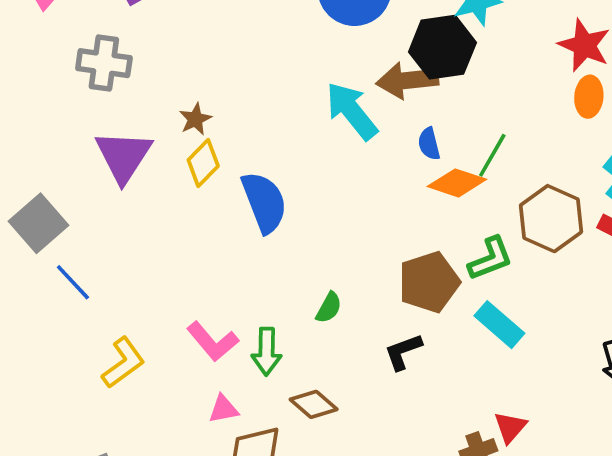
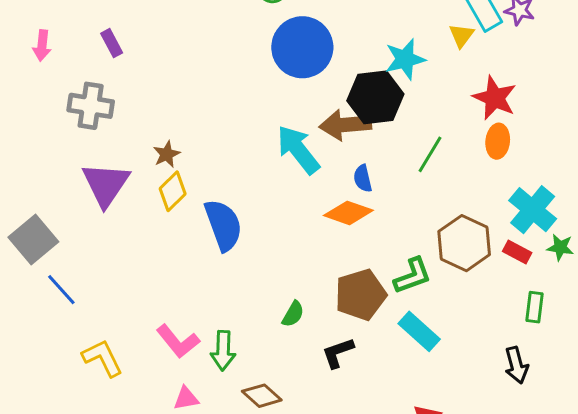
green line: (492, 155) -> (430, 154), moved
orange diamond: (457, 183) -> (348, 213), moved
green semicircle: (329, 308) -> (293, 314), moved
yellow L-shape: (123, 363) -> (103, 358), turned -81

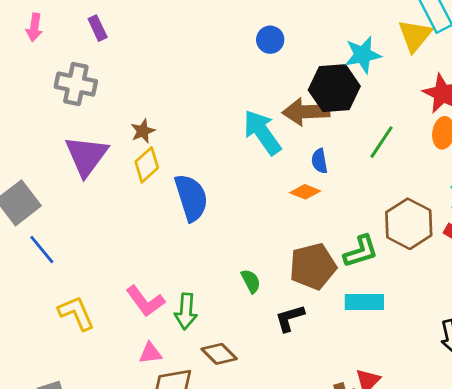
yellow triangle: (461, 36) -> (415, 36), size x1.5
blue circle: (302, 47) -> (270, 40), size x0.5
orange diamond: (348, 213) -> (305, 192), size x0.7
green semicircle: (293, 314) -> (251, 281), turned -60
cyan rectangle: (419, 331) -> (364, 302), turned -45

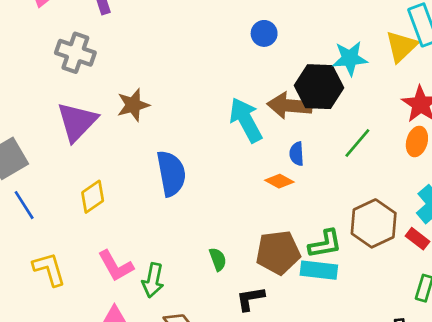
brown star: (143, 131) -> (133, 105), size x1.4
yellow diamond: (147, 165) -> (93, 197), moved
cyan rectangle: (364, 302) -> (319, 270), moved

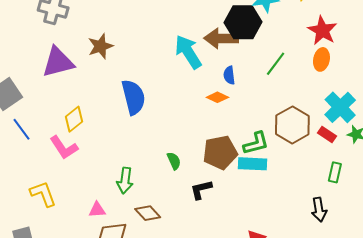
purple triangle: (77, 122) -> (58, 62), turned 36
pink L-shape: (116, 266) -> (64, 148), moved
yellow L-shape: (49, 269) -> (43, 194), moved

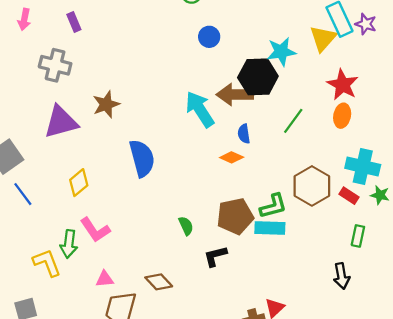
cyan cross: (340, 107) -> (363, 166), turned -32
pink L-shape: (64, 148) -> (95, 230), moved
green arrow: (125, 181) -> (69, 244), moved

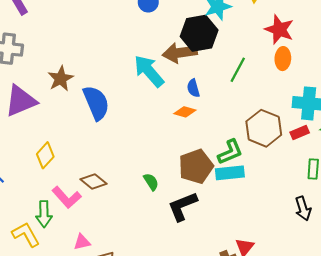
blue semicircle: (142, 158) -> (96, 103), moved
red rectangle: (349, 196) -> (300, 132), turned -48
black L-shape: (215, 256) -> (182, 206), size x1.4
brown diamond: (159, 282) -> (94, 181), moved

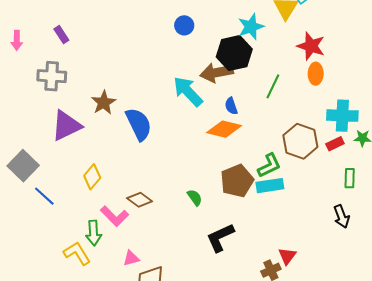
orange diamond: (185, 112) -> (224, 129), size x1.6
black L-shape: (182, 206) -> (220, 238), moved

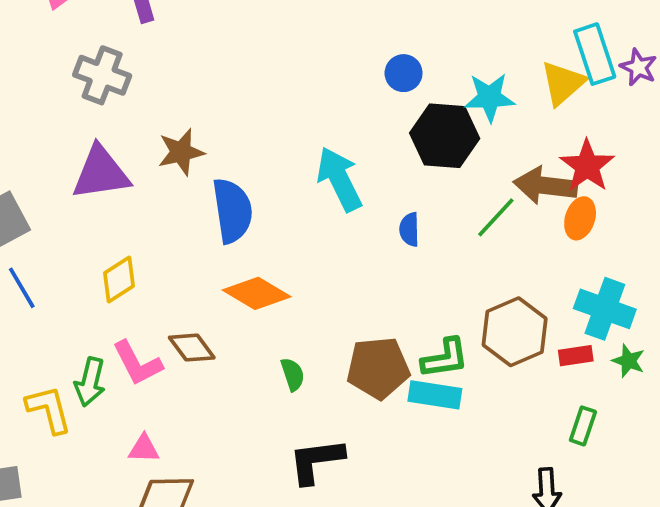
blue circle: (184, 25) -> (404, 73), moved
brown arrow: (217, 73) -> (545, 186), moved
orange diamond: (224, 129) -> (257, 293), moved

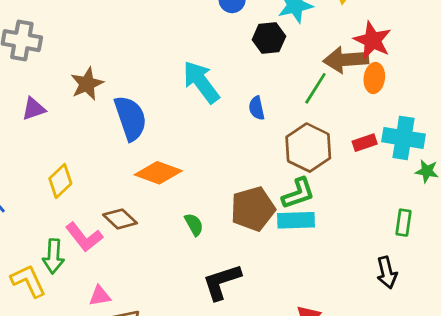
black hexagon: (445, 136) -> (269, 38), size x0.7
purple triangle: (101, 173) -> (34, 109), size x0.6
brown hexagon: (515, 332) -> (308, 148), moved
red rectangle: (576, 356) -> (365, 143), moved

